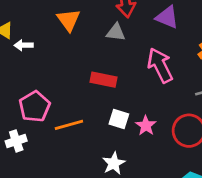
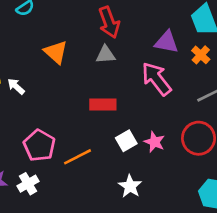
purple triangle: (167, 17) -> (166, 42), moved
white arrow: (24, 45) -> (16, 86), turned 54
white square: (119, 119) -> (126, 141), turned -36

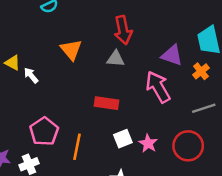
orange line: (77, 157) -> (77, 147), turned -60

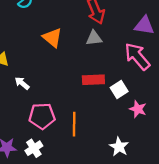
white arrow: (31, 75) -> (22, 83), moved
pink pentagon: (44, 132) -> (42, 116), turned -30
white square: (123, 139) -> (119, 90), moved

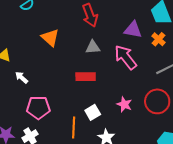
gray triangle: (94, 38) -> (93, 47), moved
white square: (119, 90) -> (93, 112), moved
orange line: (74, 124) -> (74, 127), moved

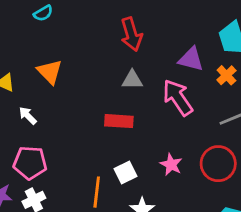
orange triangle: (50, 38) -> (50, 72), moved
pink pentagon: (38, 108) -> (30, 163), moved

